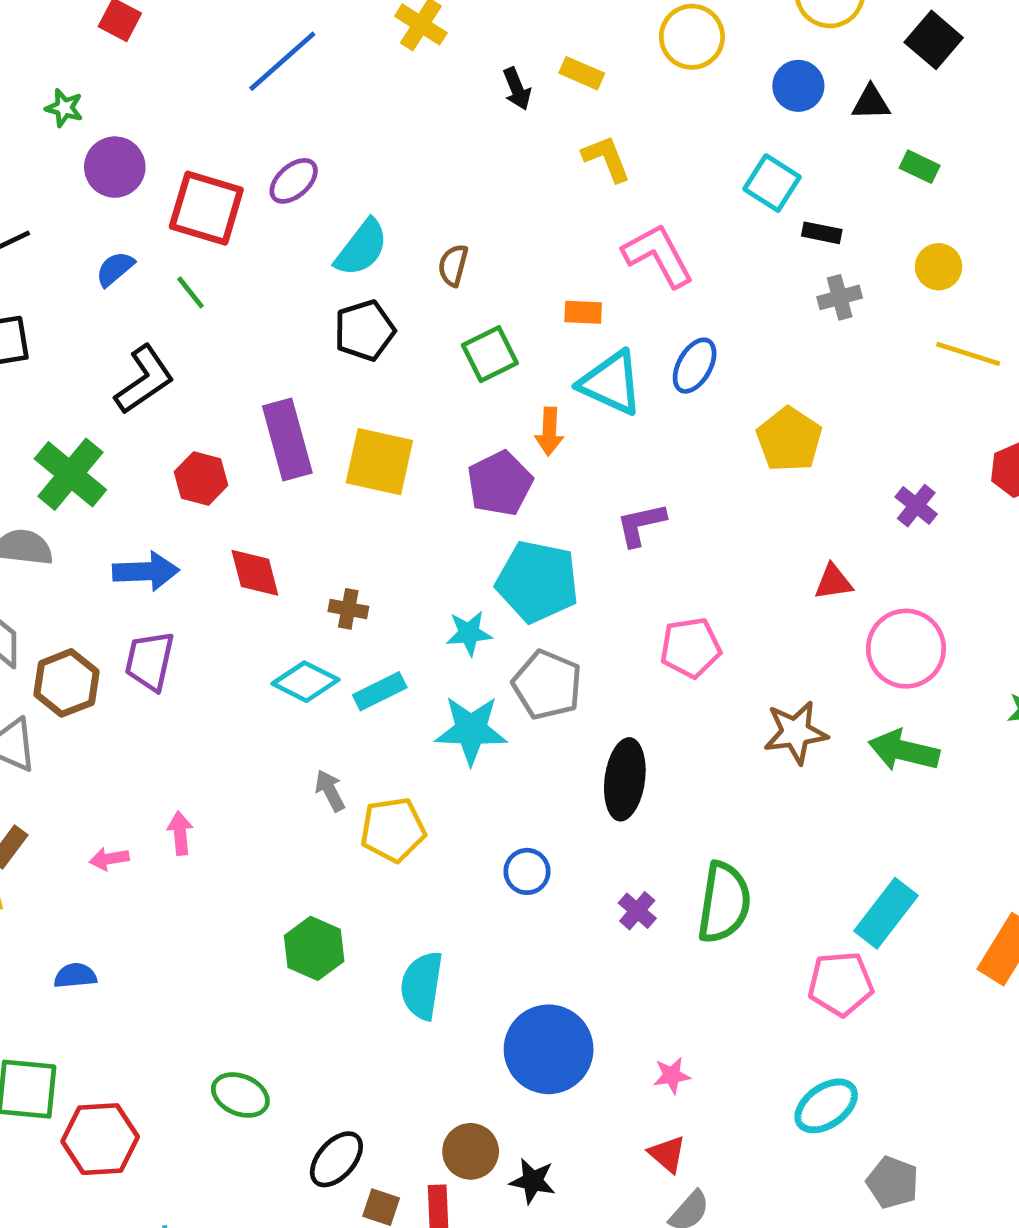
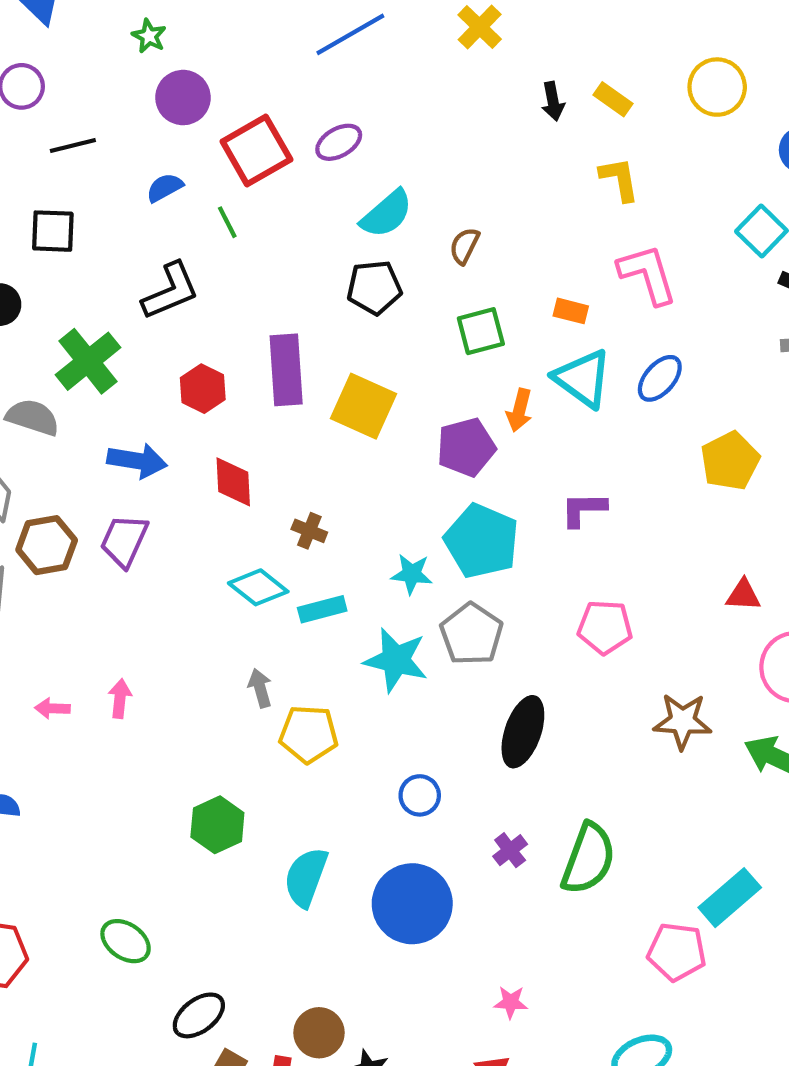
red square: (206, 208) -> (256, 150), turned 32
blue circle: (549, 1049) -> (412, 904), moved

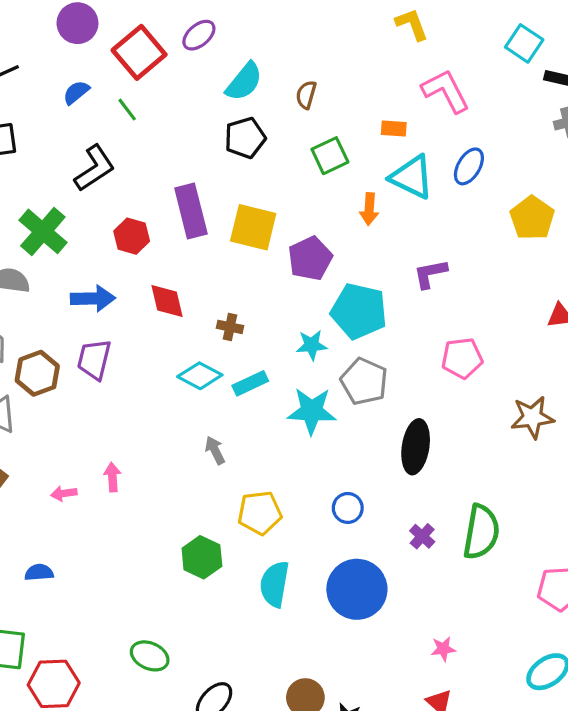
purple pentagon: (466, 447) -> (310, 258), moved
yellow pentagon: (309, 734) -> (260, 513), moved

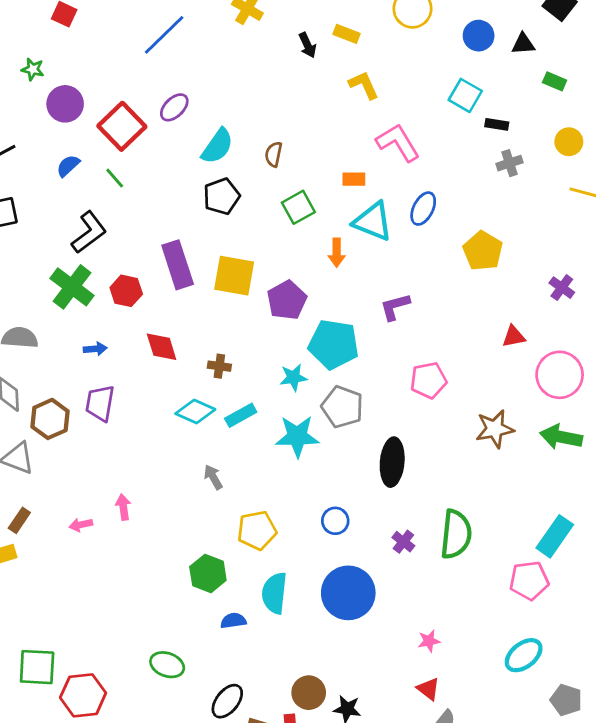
green cross: (43, 231) -> (72, 287), moved
blue arrow: (93, 298) -> (95, 349), size x0.6
blue semicircle: (39, 572) -> (233, 621), moved

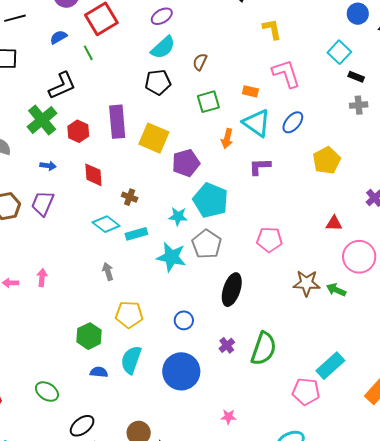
purple ellipse: (174, 107) -> (162, 16), moved
purple L-shape: (395, 307) -> (260, 167), moved
green arrow: (561, 437) -> (336, 290), moved, size x0.7

